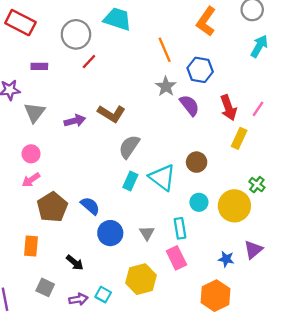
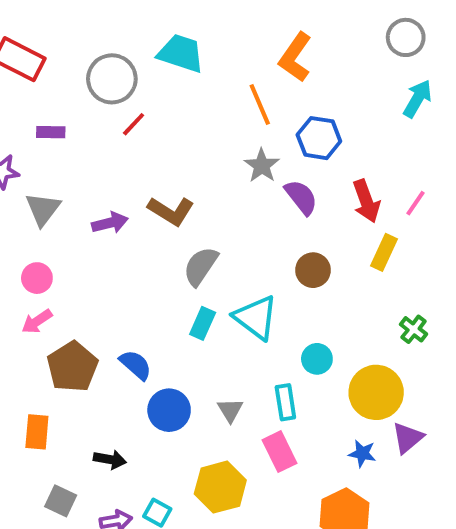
orange L-shape: (206, 21) -> (295, 57), moved
brown circle: (197, 162) -> (313, 270), moved
yellow circle: (234, 206) -> (376, 392), moved
black arrow: (75, 263) -> (110, 459), turned -30

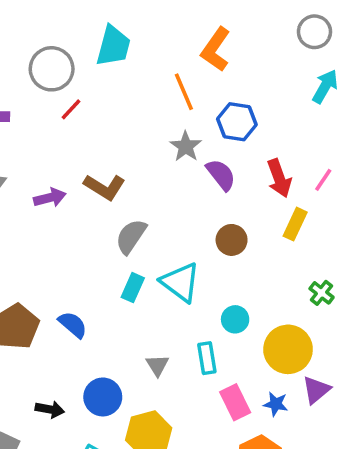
cyan trapezoid: (181, 53) -> (113, 46), turned 87
blue circle: (169, 410) -> (103, 397), moved
pink rectangle: (279, 452) -> (235, 402), moved

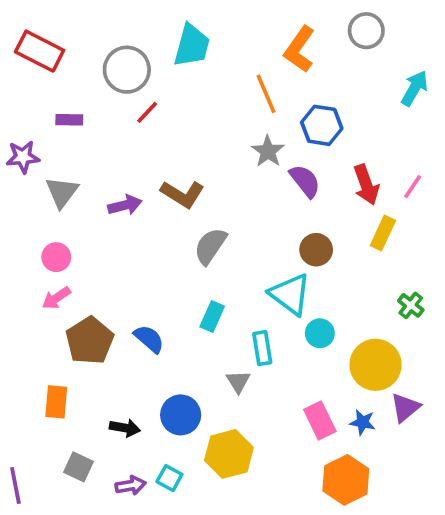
gray circle: (314, 32) -> (366, 31), moved
cyan triangle: (180, 282) -> (290, 294), moved
cyan rectangle: (133, 288) -> (212, 317), moved
cyan rectangle: (207, 358) -> (262, 348), moved

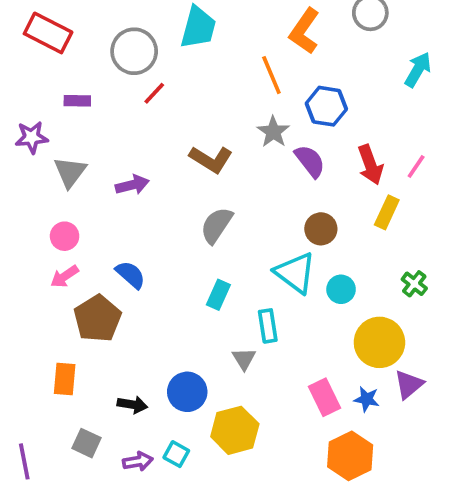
brown L-shape: (182, 194) -> (211, 159), moved
cyan circle: (320, 333) -> (341, 289), moved
blue semicircle: (149, 339) -> (130, 275), moved

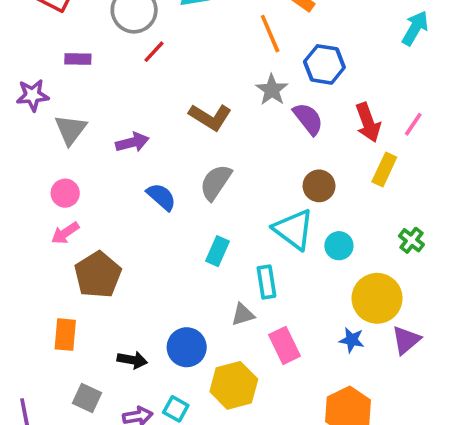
blue semicircle: (130, 275) -> (161, 197), moved
gray triangle: (244, 359) -> (243, 315), turned 45
pink rectangle: (325, 397) -> (285, 345), moved
blue star: (367, 399) -> (352, 340), moved

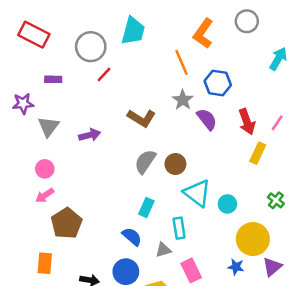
brown circle: (319, 186) -> (175, 164), moved
blue semicircle: (161, 197) -> (132, 237), moved

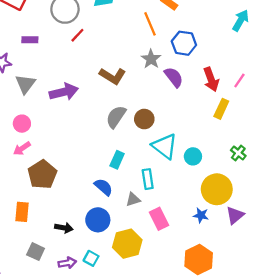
purple arrow: (90, 135) -> (64, 92), size x1.4

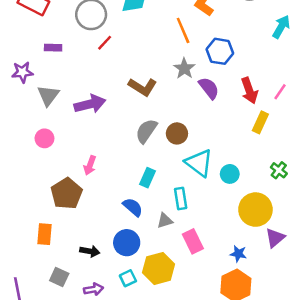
pink arrow: (22, 148) -> (90, 165), moved, turned -36
blue star: (201, 215) -> (238, 254), moved
cyan square: (91, 258) -> (128, 278), moved, turned 35

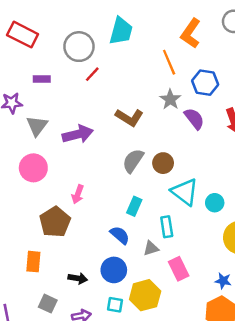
pink circle: (44, 138) -> (33, 168), size x1.5
cyan square: (128, 278) -> (115, 305), turned 35

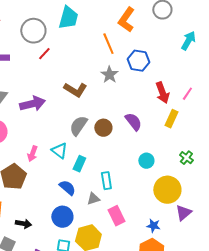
purple semicircle: (194, 119) -> (133, 122), moved
cyan triangle: (185, 192) -> (59, 151), moved, size x0.7
black arrow: (78, 278) -> (23, 224), moved

